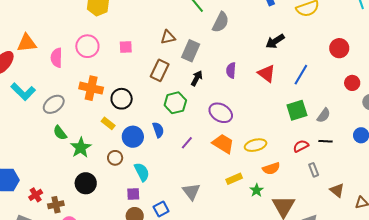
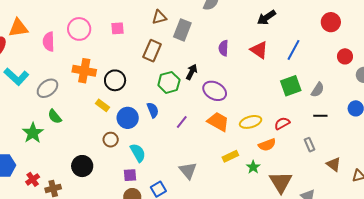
black arrow: (197, 78) -> (192, 72), moved
red semicircle: (301, 146) -> (282, 123), moved
green star: (81, 148) -> (33, 133), moved

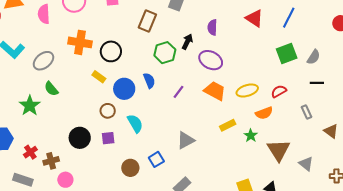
purple semicircle: (223, 48) -> (212, 27), moved
gray triangle: (188, 171) -> (186, 140), turned 42
purple square: (130, 175) -> (108, 138), moved

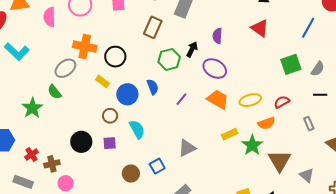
blue line: (289, 18) -> (308, 28), moved
gray ellipse: (43, 61) -> (65, 68), moved
green star: (251, 136) -> (252, 145), size x1.5

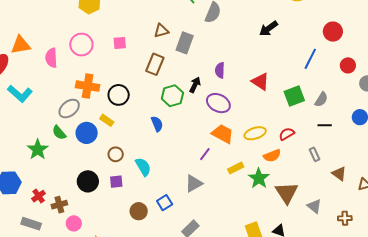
red triangle: (260, 28) -> (260, 82), moved
blue circle: (127, 94) -> (87, 133), moved
purple line: (182, 99) -> (205, 154), moved

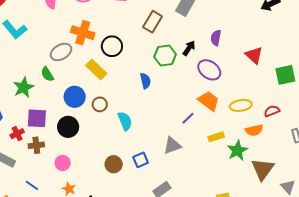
yellow rectangle: (107, 120) -> (96, 69), size x1.5
blue circle: (87, 133) -> (75, 97), moved
purple square: (116, 182) -> (37, 118), moved, size x1.5
pink circle: (74, 223) -> (63, 163), moved

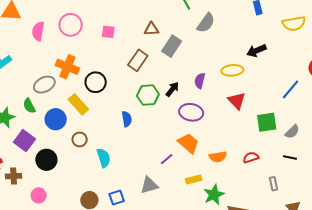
purple ellipse: (209, 70) -> (191, 112), turned -30
blue circle: (75, 97) -> (56, 119), moved
yellow ellipse: (241, 105) -> (232, 70), moved
purple square: (37, 118) -> (24, 141), moved, turned 30
orange semicircle: (254, 130) -> (218, 157), moved

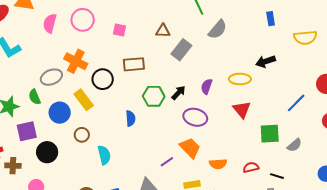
brown rectangle: (138, 60) -> (134, 64), moved, turned 45
purple square: (24, 141) -> (27, 131), turned 35
black line: (290, 158) -> (277, 176), moved

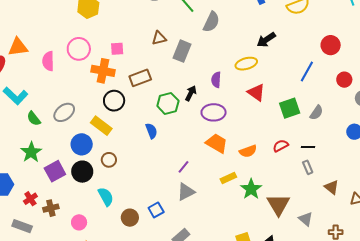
orange cross: (76, 61) -> (103, 71), moved
green semicircle: (35, 97) -> (34, 119), moved
black circle: (47, 152) -> (82, 172), moved
cyan semicircle: (104, 155) -> (106, 197), moved
purple line: (167, 162) -> (184, 167), moved

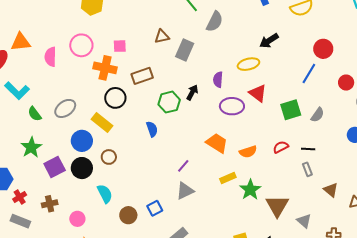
red circle: (331, 45) -> (323, 49), moved
purple ellipse: (214, 112) -> (232, 106), moved
red cross: (30, 199) -> (20, 197), moved

